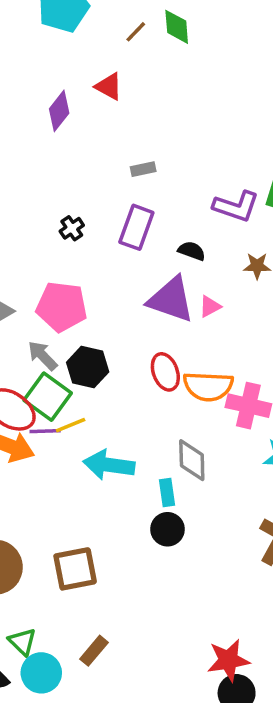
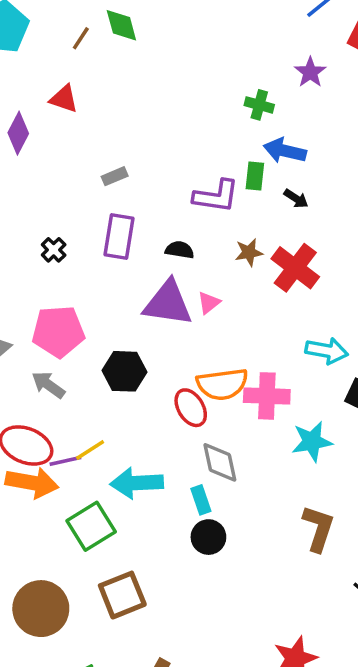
black hexagon: (88, 367) -> (124, 371), moved
red ellipse: (165, 372) -> (191, 408), moved
green square: (48, 397) -> (91, 526), moved, turned 33

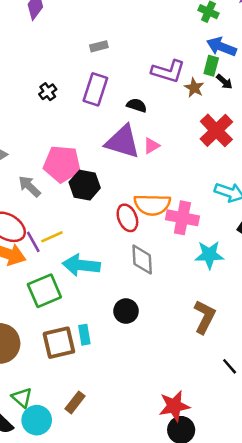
green rectangle: (255, 176) -> (211, 66), moved
brown star: (249, 252) -> (194, 88), moved, turned 30
pink pentagon: (58, 331) -> (62, 164), moved
purple line: (65, 461) -> (33, 242), turned 65
cyan rectangle: (201, 500) -> (84, 335), moved

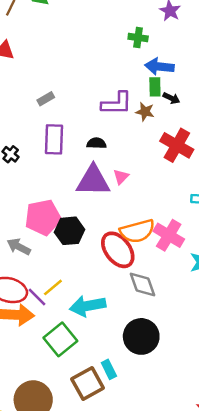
red ellipse: (127, 218) -> (118, 250), size x1.4
pink cross: (182, 218) -> (169, 235), turned 36
black circle: (126, 311) -> (141, 336), size x1.5

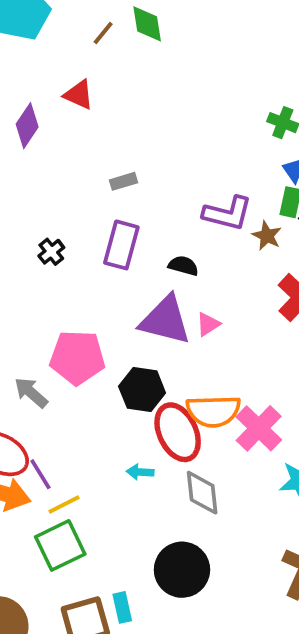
black hexagon: (70, 231) -> (142, 390), moved
yellow line: (53, 287) -> (64, 505), moved
cyan arrow: (88, 306) -> (140, 472), moved, size x0.5

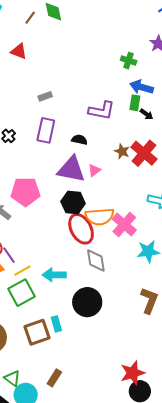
brown star: (267, 236) -> (122, 151), moved
black hexagon: (142, 390) -> (73, 203), moved
cyan arrow: (140, 472) -> (54, 275), moved, size x1.6

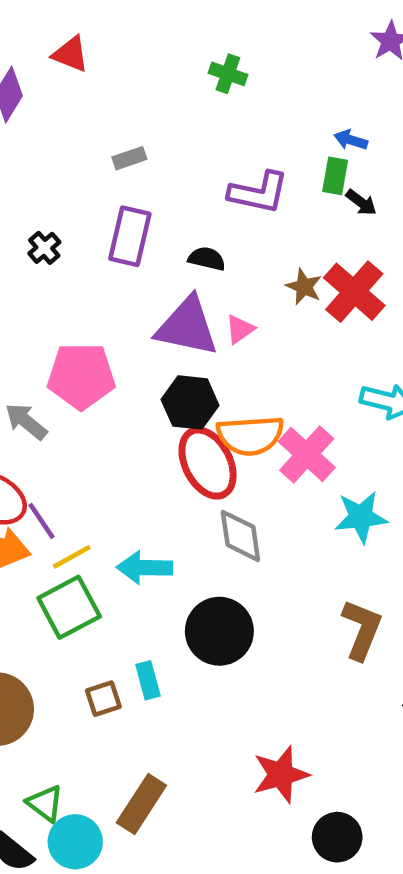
green cross: (129, 61) -> (228, 74), moved
blue arrow: (142, 87) -> (351, 140), size x0.6
brown square: (37, 332) -> (103, 699), size x0.6
red star: (133, 373) -> (281, 774), moved
brown rectangle: (54, 378) -> (141, 804), size x1.4

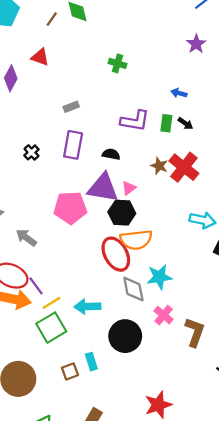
green rectangle: (335, 176) -> (166, 123), moved
pink pentagon: (81, 376) -> (70, 208), moved
black hexagon: (190, 402) -> (122, 213), moved
pink cross: (307, 454) -> (164, 315), moved, size x0.7
cyan star: (361, 517) -> (159, 277), moved

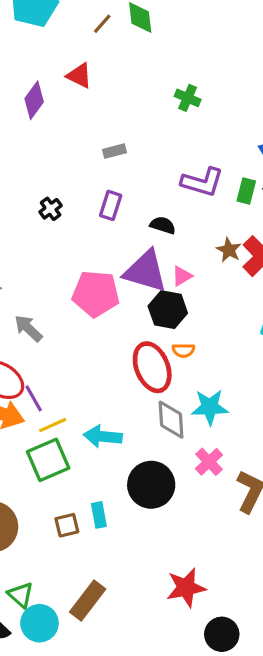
purple rectangle: (73, 145) -> (111, 205), size x0.7
orange semicircle: (136, 240) -> (183, 350), size x0.5

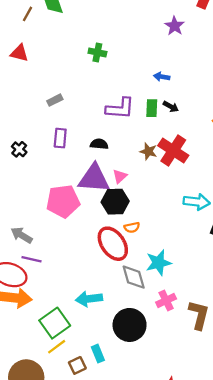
purple line: (34, 398) -> (31, 259), moved, turned -36
yellow line: (53, 425) -> (57, 347), moved
pink cross: (209, 462) -> (166, 301), turned 30

